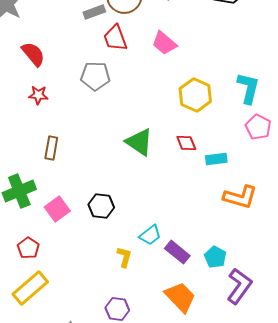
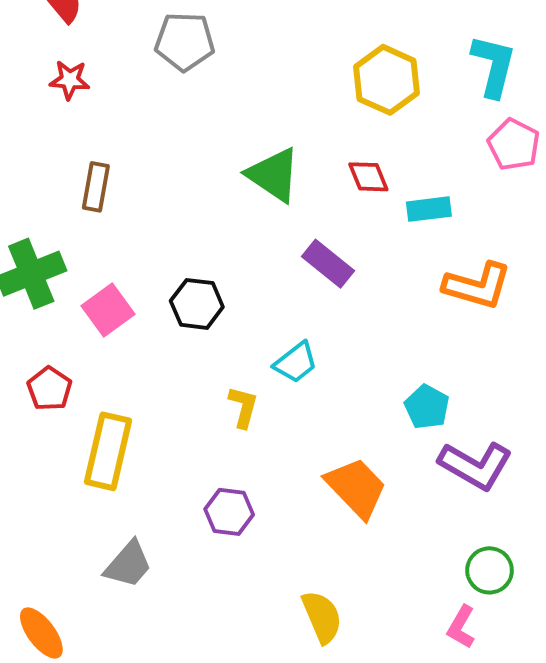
purple rectangle: (177, 252) -> (328, 264), moved
purple L-shape: (239, 286) -> (475, 465), turned 84
yellow rectangle: (30, 288) -> (108, 451), moved, turned -36

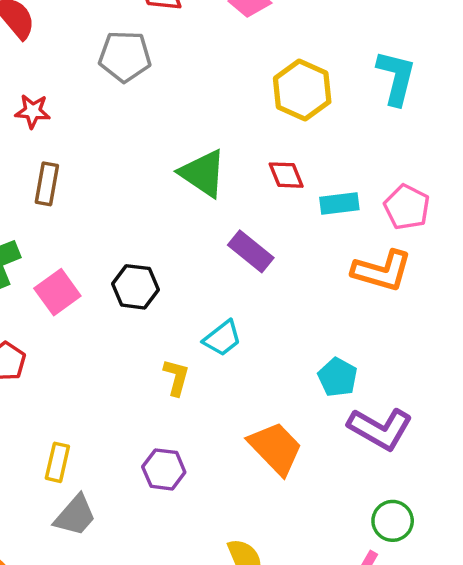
red star: (70, 80) -> (33, 111), moved
pink pentagon: (514, 144) -> (407, 207), moved
yellow rectangle: (108, 451) -> (57, 462), moved, size x0.6

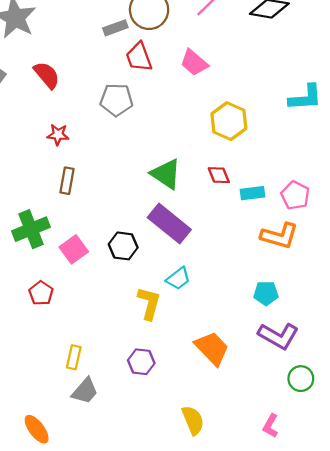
cyan L-shape: (396, 78) -> (305, 98), moved, turned 72
purple rectangle: (251, 251) -> (169, 223), moved, size x1.5
yellow L-shape: (176, 377) -> (149, 303), size x1.4
cyan pentagon: (338, 377) -> (266, 293), moved, turned -30
green circle: (393, 521) -> (301, 379), moved

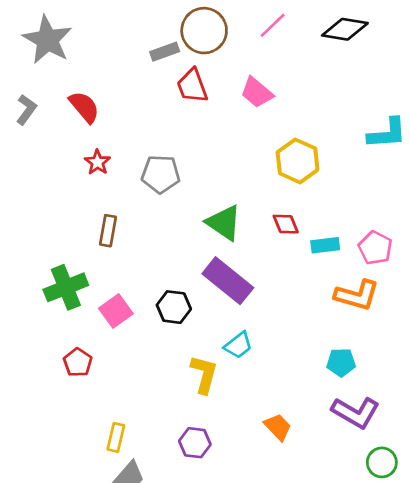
gray pentagon: (116, 100) -> (161, 174), moved
red star: (58, 135) -> (97, 162), moved, turned 30
orange trapezoid: (212, 348) -> (278, 427), size x0.7

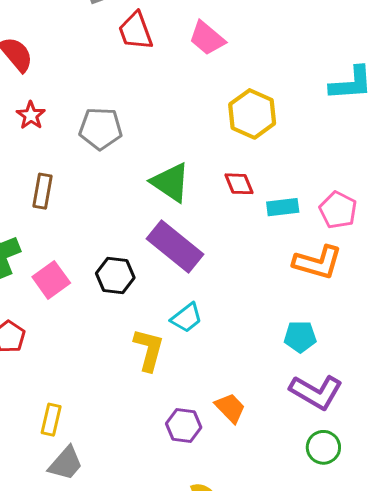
purple hexagon: (195, 443) -> (184, 425), moved
green circle: (382, 462) -> (323, 447), moved

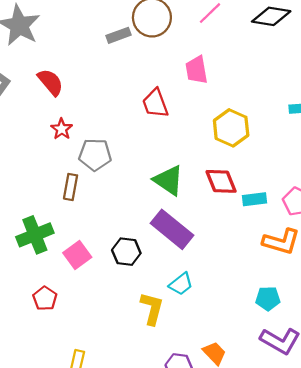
red trapezoid: (136, 31) -> (155, 103), moved
pink trapezoid: (207, 38) -> (197, 70), turned 40
gray pentagon: (101, 128) -> (95, 155), moved
red diamond: (239, 184) -> (221, 181), size x1.4

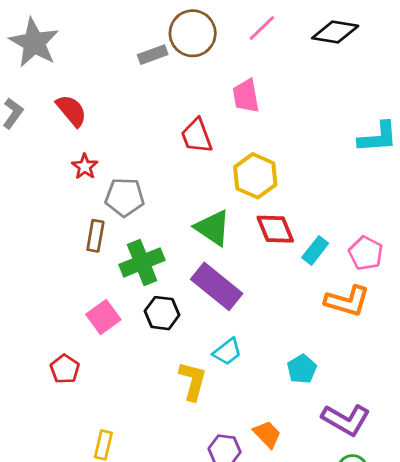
yellow hexagon: (231, 128) -> (255, 176), moved
cyan rectangle: (254, 199) -> (315, 250), turned -45
green cross: (35, 235) -> (142, 262), moved
cyan pentagon: (268, 298) -> (302, 369), moved, turned -30

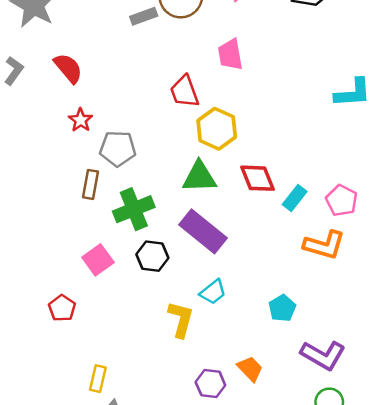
yellow hexagon: (255, 176) -> (217, 129), moved
green triangle: (213, 228) -> (199, 177), turned -36

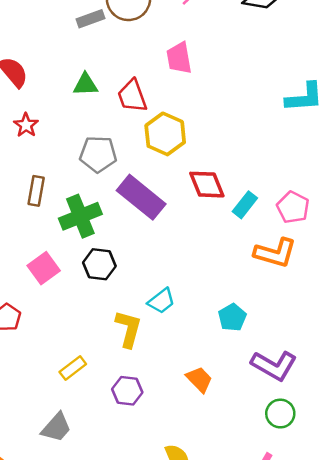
gray pentagon: (118, 149) -> (98, 154), moved
green triangle: (199, 177) -> (85, 85), moved, size x0.7
purple rectangle: (203, 231) -> (141, 197), moved
yellow rectangle: (98, 379) -> (73, 368), moved, turned 40
purple hexagon: (210, 384) -> (127, 391), moved

